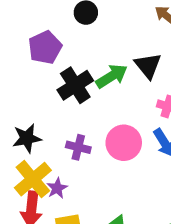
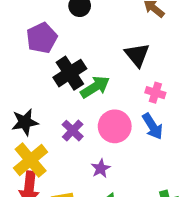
green arrow: (112, 76) -> (95, 87), moved
purple cross: (78, 147) -> (73, 131), turned 30
purple star: (57, 188) -> (101, 168), moved

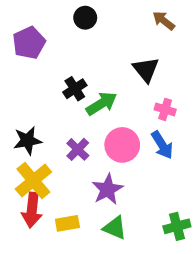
purple pentagon: (42, 38) -> (29, 43), moved
black cross: (70, 73) -> (75, 89), size x0.7
purple star: (101, 168) -> (107, 189), size x1.5

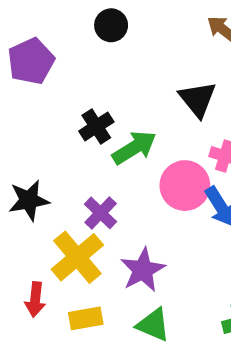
pink circle: (122, 145) -> (185, 186), moved
yellow cross: (33, 180) -> (77, 257), moved
red arrow: (32, 210) -> (35, 299), size x0.7

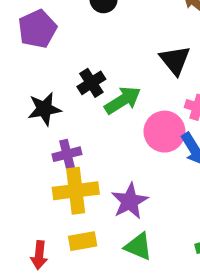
black star: (29, 200) -> (44, 109), moved
purple cross: (101, 213) -> (67, 154), moved, turned 32
yellow cross: (77, 257) -> (76, 191), turned 33
red arrow: (35, 299) -> (39, 255), moved

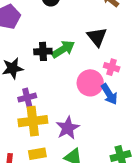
black cross: (91, 83) -> (43, 51), turned 30
green arrow: (123, 100) -> (63, 49), moved

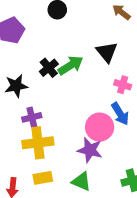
black cross: (43, 51) -> (49, 68), turned -36
pink circle: (90, 83) -> (100, 127), moved
purple star: (68, 128) -> (90, 150), moved, turned -30

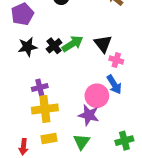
black triangle: (107, 52) -> (103, 44), moved
black star: (16, 86) -> (28, 47), moved
green triangle: (81, 181) -> (82, 142), turned 42

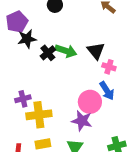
green arrow: (72, 44) -> (66, 51), turned 50
black star: (28, 47) -> (27, 39), moved
purple cross: (40, 88) -> (23, 99), moved

